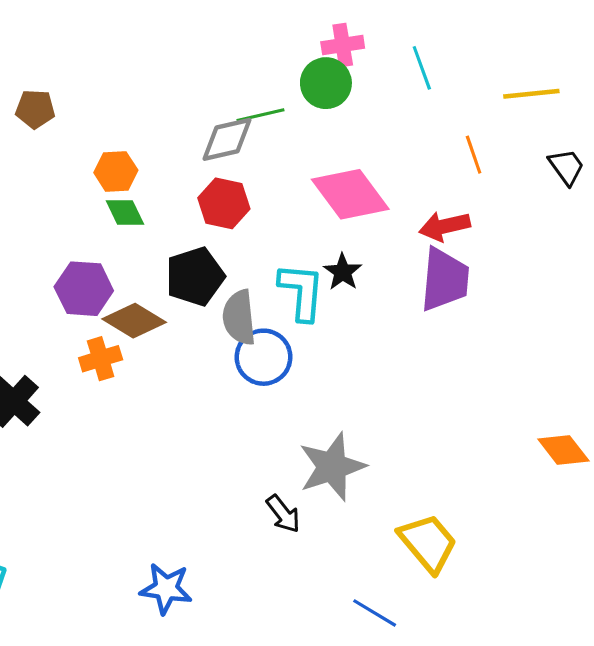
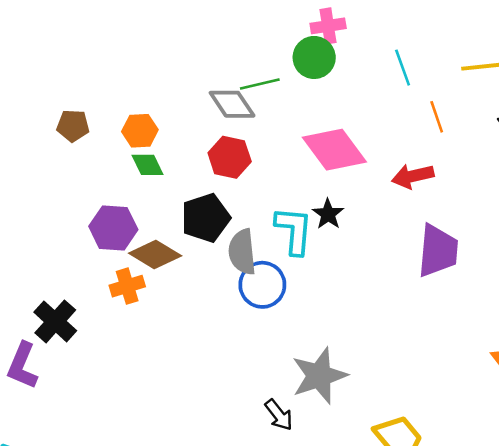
cyan line: (422, 68) -> (403, 68), moved
brown pentagon: (35, 109) -> (73, 126), moved
gray diamond: (227, 139) -> (232, 104), turned 69
purple trapezoid: (445, 280) -> (438, 251), moved

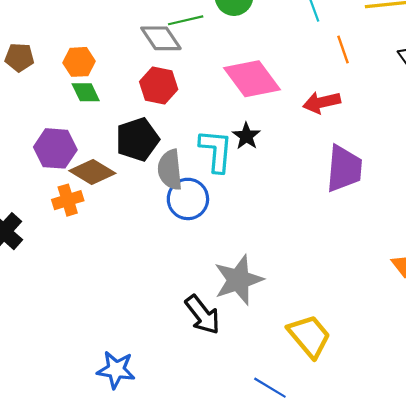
black arrow: (279, 415) -> (203, 315), size x1.4

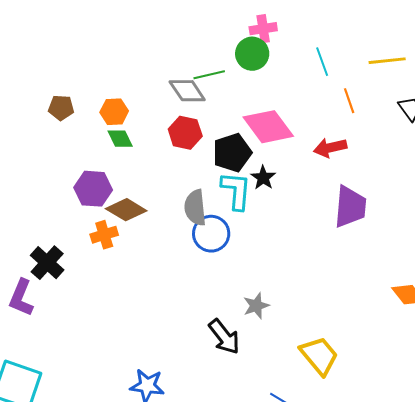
black pentagon: (137, 139) -> (232, 153), moved
gray star: (238, 280) -> (256, 306), size x0.6

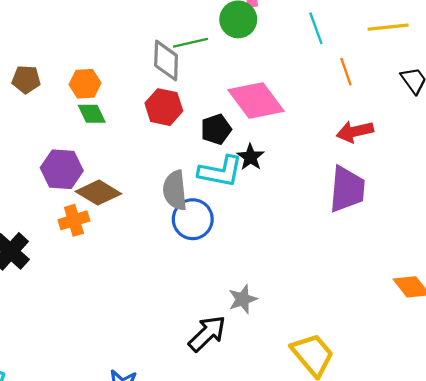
gray diamond: (187, 91) -> (166, 60), turned 36
red arrow: (330, 148) -> (355, 132), moved
black pentagon: (232, 153) -> (216, 129), size x0.7
cyan L-shape: (236, 191) -> (220, 171), turned 96
black arrow: (224, 337) -> (207, 334), turned -96

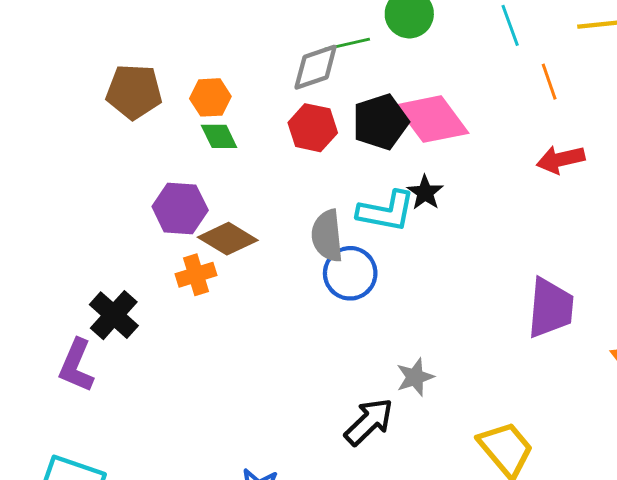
gray diamond: (166, 60) -> (316, 67), turned 69
brown pentagon: (26, 79) -> (134, 92), size x1.5
black pentagon: (216, 129) -> (380, 122), moved, size x1.4
purple trapezoid: (347, 189) -> (550, 308), moved

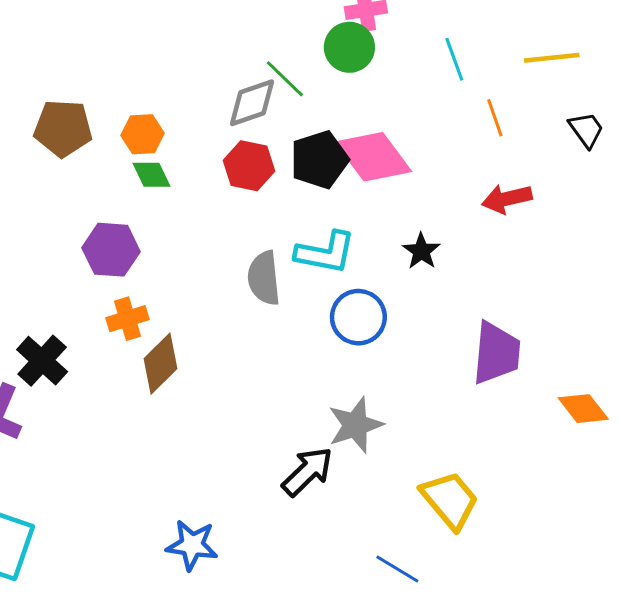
green line: (347, 44) -> (285, 79), turned 57
black star: (425, 193) -> (421, 251), moved
brown diamond: (228, 239) -> (161, 364), moved, turned -76
blue circle: (350, 273) -> (358, 317), moved
gray star: (415, 377) -> (355, 425), size x1.4

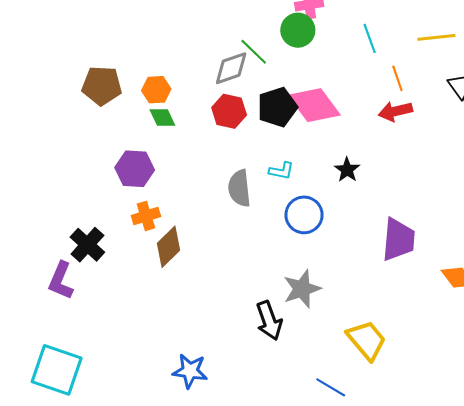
red arrow: (507, 199) -> (395, 111), moved
cyan L-shape: (325, 253) -> (281, 171), size x0.6
black arrow: (307, 472) -> (269, 321), turned 114

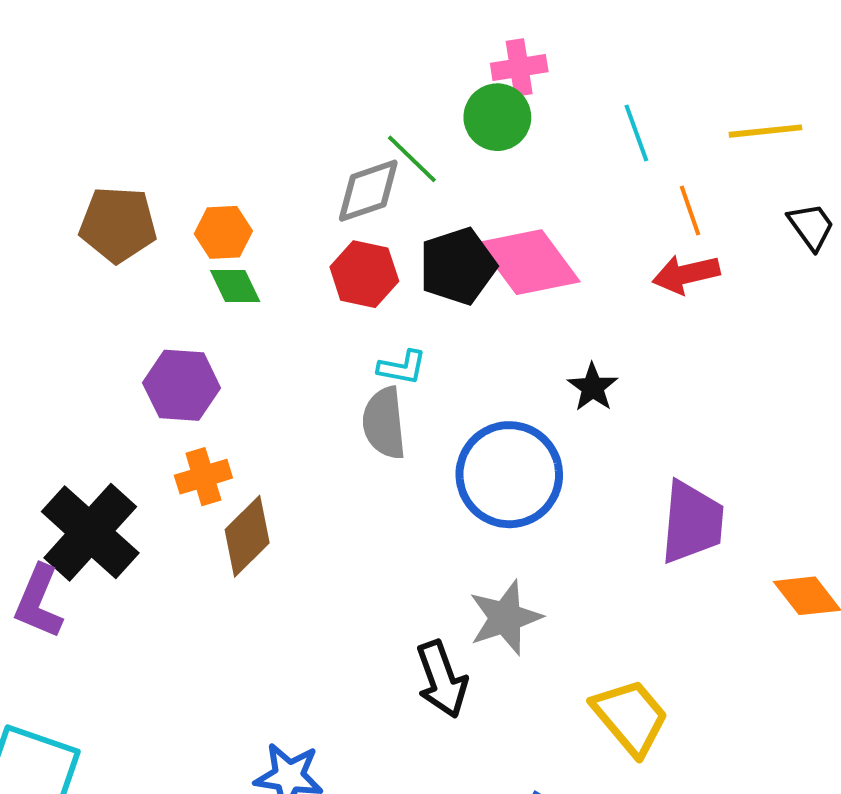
cyan L-shape: (281, 171) -> (402, 367), moved
blue circle: (304, 215) -> (509, 475), size x1.4
black cross: (87, 245) -> (90, 532), size x1.4

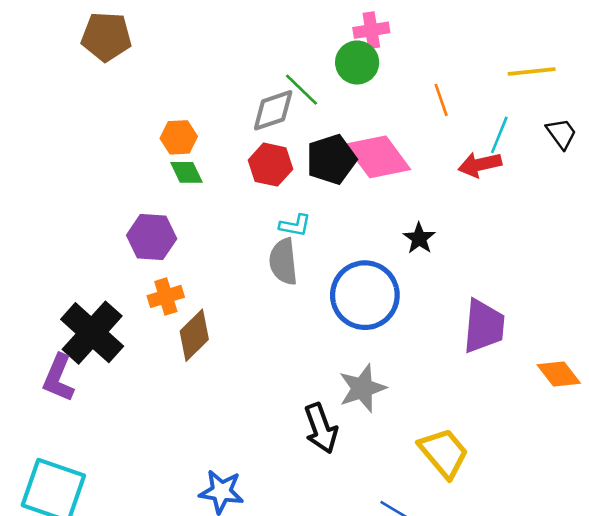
cyan line: (636, 133) -> (499, 135), moved, turned 42
orange line: (690, 211) -> (441, 100), moved
brown pentagon: (118, 224) -> (106, 37), moved

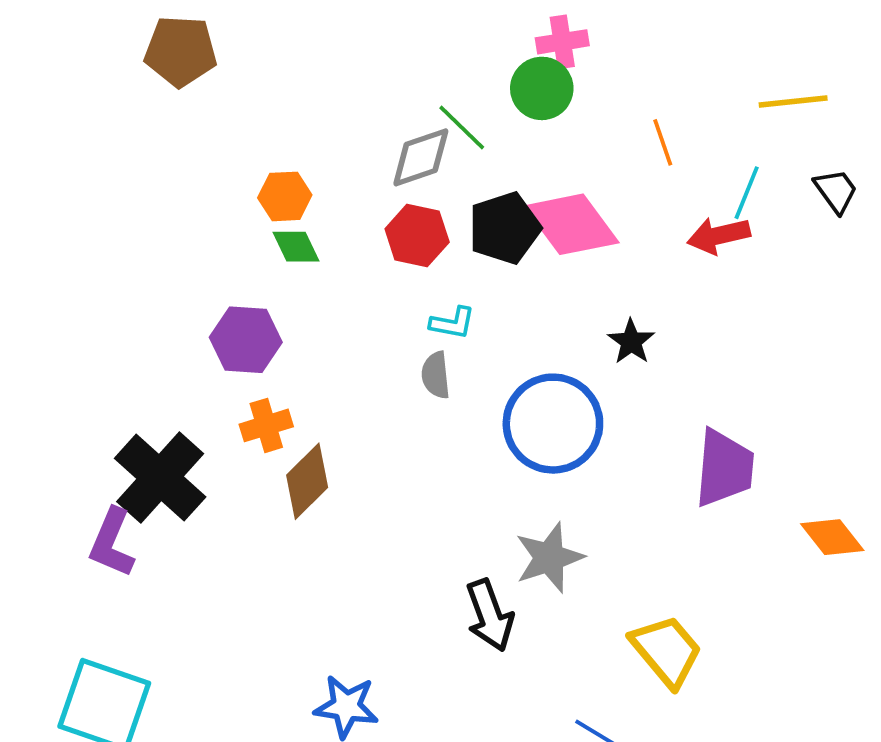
gray semicircle: (283, 262) -> (436, 375), size x0.7

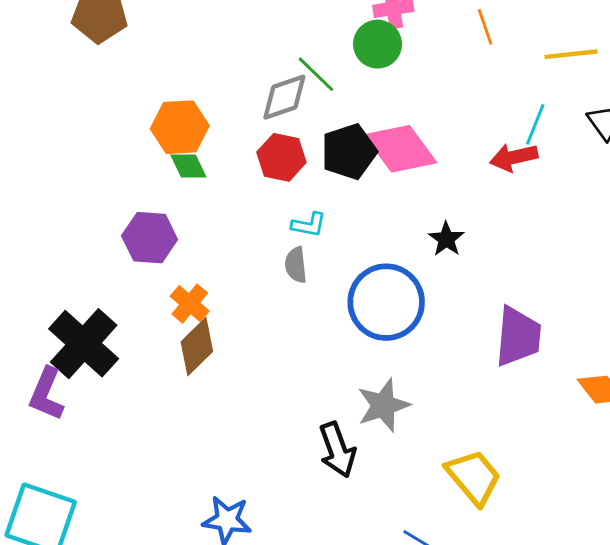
orange line: (663, 142) -> (485, 27), moved
orange hexagon: (285, 196) -> (180, 127), size x1.4
orange cross: (266, 425) -> (190, 304), moved, turned -33

